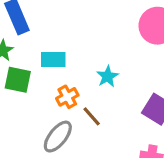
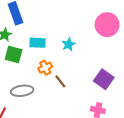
cyan star: (107, 76) -> (68, 44), moved
gray ellipse: (58, 137) -> (22, 91), moved, turned 40

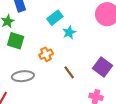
cyan rectangle: (38, 43) -> (55, 18), moved, turned -42
brown line: (60, 81) -> (69, 72), moved

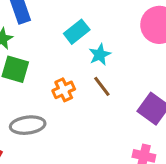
brown line: (69, 72) -> (102, 86), moved

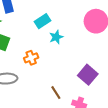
brown line: (102, 86) -> (56, 93), moved

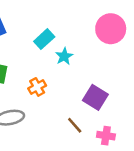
purple square: (88, 75) -> (95, 97), moved

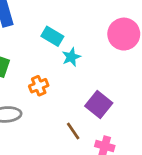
cyan rectangle: (44, 39) -> (52, 36), turned 66

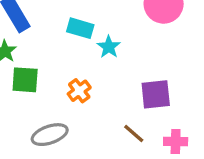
purple square: (99, 104) -> (156, 94), turned -30

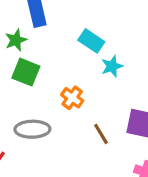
orange cross: (79, 91) -> (72, 98), turned -35
brown line: (134, 134) -> (101, 134), moved

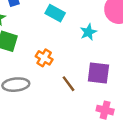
cyan star: (112, 66) -> (88, 32), moved

